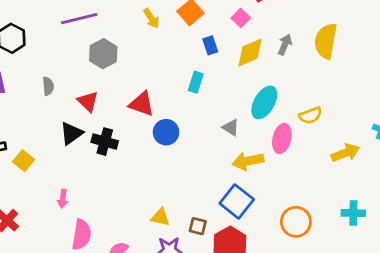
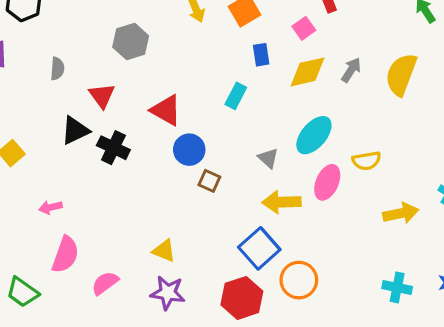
pink arrow: (63, 199) -> (50, 207), turned 60
orange circle: (296, 222) -> (299, 280), moved
brown square: (198, 226) -> (209, 181), moved

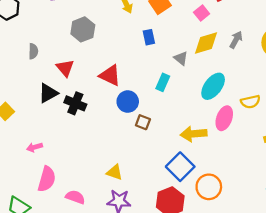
blue rectangle: (261, 55) -> (149, 37), moved
cyan rectangle: (236, 96) -> (163, 82), moved
gray triangle: (268, 158) -> (181, 58), moved
pink semicircle: (105, 283) -> (75, 197), turned 60

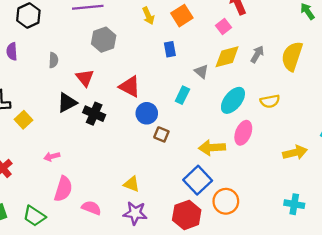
yellow semicircle: (250, 102) -> (270, 101), moved

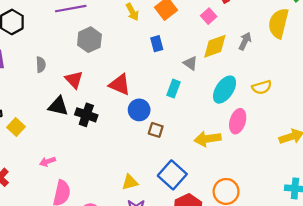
yellow semicircle: (292, 56) -> (278, 23), moved
black triangle: (67, 103) -> (58, 106), turned 45
blue square: (198, 180) -> (172, 175), moved
yellow triangle: (132, 184) -> (130, 182), turned -30

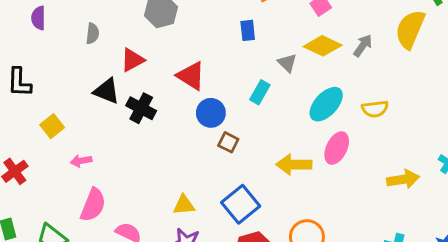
yellow diamond: (215, 46) -> (323, 46), turned 36
red triangle: (74, 80) -> (132, 60), turned 36
yellow square: (16, 127) -> (52, 126), moved

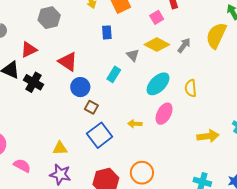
yellow semicircle: (375, 109) -> (191, 88), turned 90
yellow arrow: (294, 165) -> (135, 124), size x0.6
blue square: (241, 204) -> (100, 135), moved

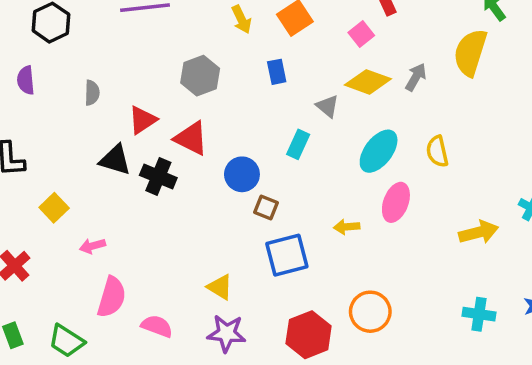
gray hexagon: (49, 18) -> (200, 76), moved
red triangle: (68, 62) -> (191, 138), moved
blue square: (100, 135) -> (287, 255), turned 30
yellow triangle: (60, 148) -> (220, 287), turned 42

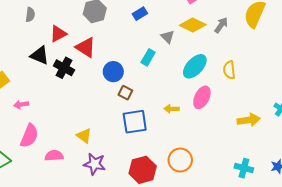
blue rectangle: (277, 72) -> (140, 14), turned 64
yellow triangle: (220, 287) -> (84, 136), moved
pink semicircle: (157, 326) -> (54, 156), turned -30

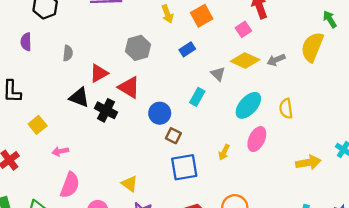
gray arrow: (221, 25) -> (276, 60), turned -147
yellow arrow: (172, 109) -> (224, 152), turned -64

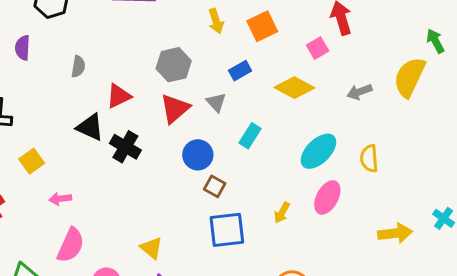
yellow diamond: (245, 61) -> (294, 88), moved
gray triangle: (218, 74) -> (216, 102), moved
red triangle: (129, 87) -> (175, 109), moved, turned 45

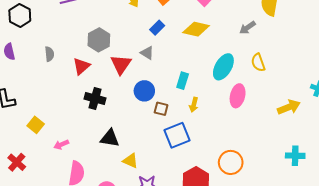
gray hexagon: (174, 65) -> (99, 40), moved
gray arrow: (359, 92) -> (247, 28), moved
black triangle: (90, 127) -> (110, 138), moved
cyan rectangle: (250, 136) -> (183, 81), moved
yellow arrow: (282, 213) -> (194, 105), moved

